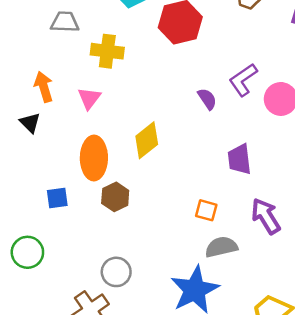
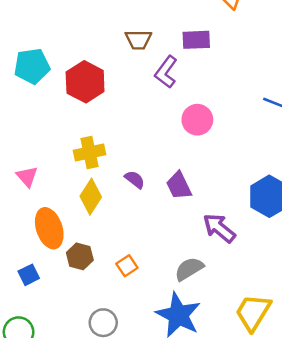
yellow cross: (107, 51) -> (90, 153), moved
purple L-shape: (243, 80) -> (166, 72), moved
purple semicircle: (207, 99) -> (135, 179), moved
orange square: (206, 210) -> (127, 266), moved, turned -30

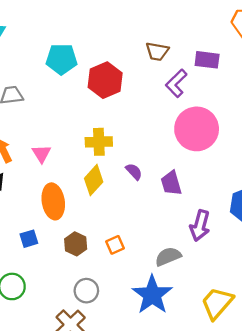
pink circle: (197, 120) -> (197, 129), size x1.6
purple arrow: (219, 228) -> (200, 226), turned -124
brown hexagon: (80, 256) -> (76, 244), moved

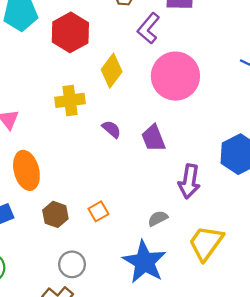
yellow diamond: (94, 180) -> (112, 71), moved
gray semicircle: (168, 256) -> (158, 218), size x0.7
yellow trapezoid: (217, 303) -> (206, 243), moved

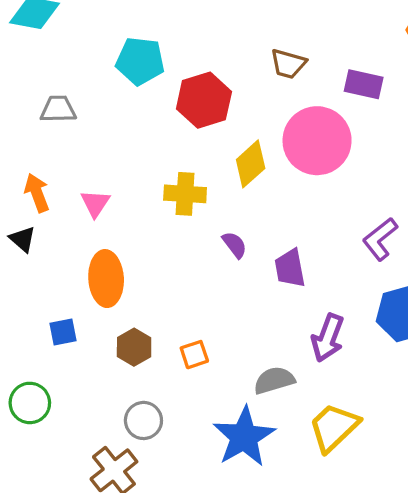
purple L-shape: (148, 28) -> (380, 239), moved
pink circle: (175, 76) -> (317, 141), moved
gray semicircle: (158, 218) -> (274, 380), size x1.4

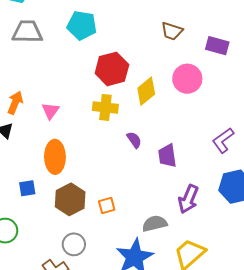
red hexagon: (204, 100) -> (112, 69), moved
gray trapezoid: (58, 109) -> (27, 32), moved, size x1.4
pink circle: (317, 141) -> (187, 79), size x0.7
orange arrow: (37, 193) -> (15, 103), turned 40
brown hexagon: (134, 347) -> (70, 199), size x1.4

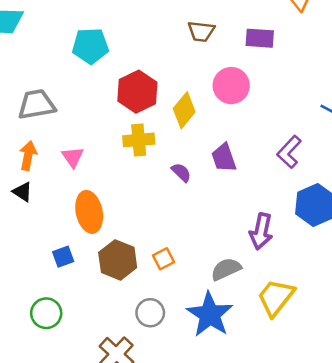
gray trapezoid: (27, 32) -> (36, 104), moved
purple trapezoid: (167, 156) -> (224, 158), moved
gray circle: (74, 244) -> (150, 313), moved

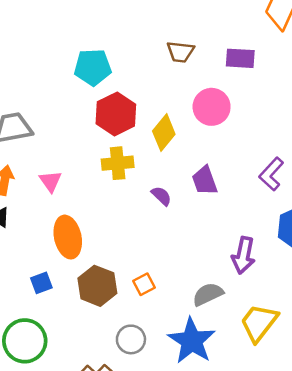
cyan pentagon: (90, 46) -> (93, 67), moved
green circle: (46, 313) -> (25, 341), size x1.4

